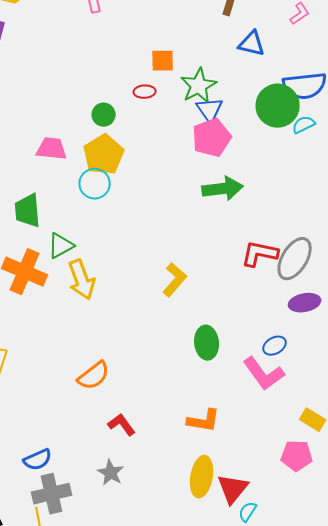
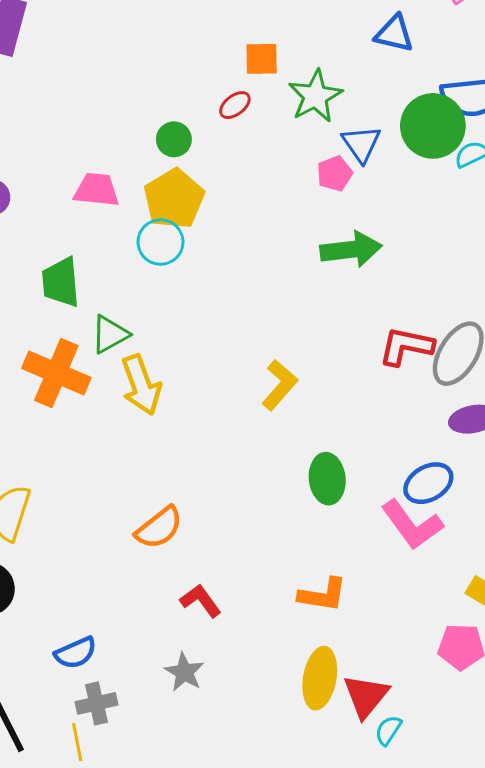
red ellipse: (145, 92) -> (235, 105), turned -35
blue triangle: (210, 110) -> (361, 144), moved
pink pentagon: (212, 138) -> (335, 174), size x0.6
blue ellipse: (275, 346) -> (428, 483), size x1.4
gray cross: (52, 494) -> (97, 703), size x0.7

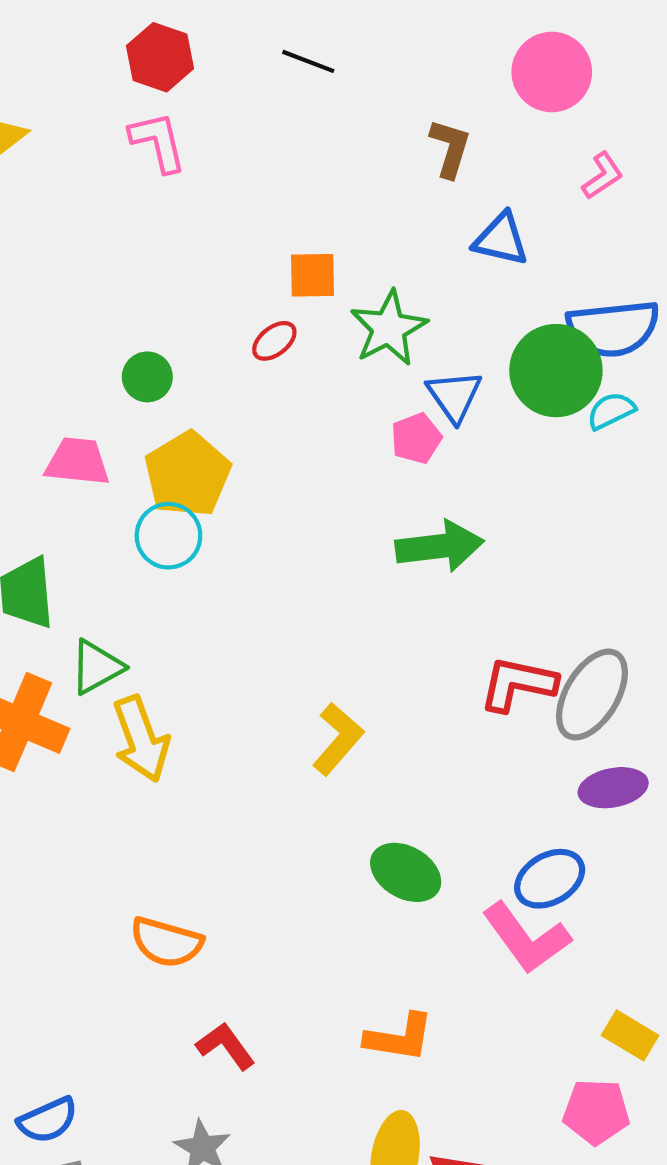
green circle: (174, 139) -> (147, 377), moved
green ellipse: (327, 479) -> (406, 872), turned -54
orange semicircle: (159, 528) -> (166, 942), turned 54

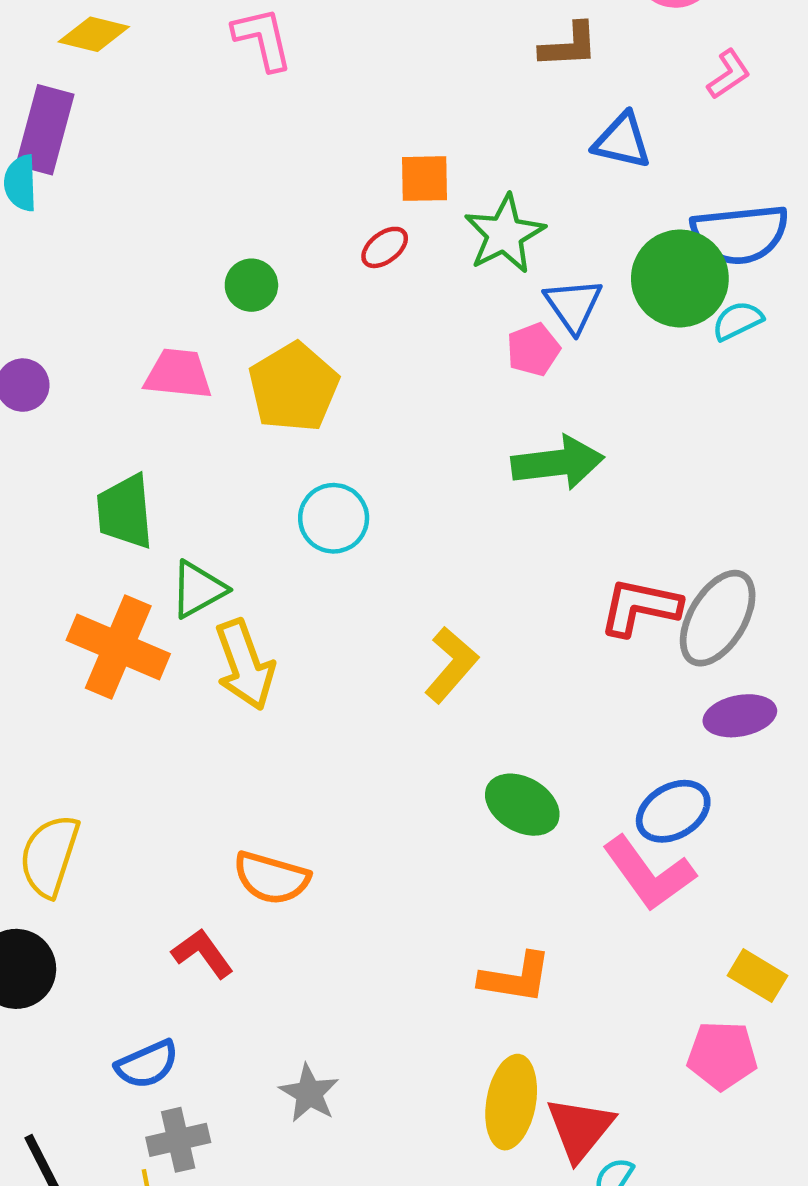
brown L-shape: (450, 148) -> (569, 45), turned 70
cyan circle: (168, 536) -> (334, 518), moved
red L-shape: (226, 1046) -> (203, 953), moved

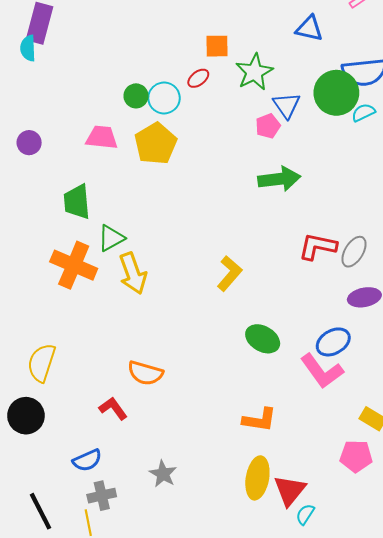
cyan circle: (334, 518) -> (164, 98), moved
gray ellipse: (718, 618) -> (354, 252), size x0.7

